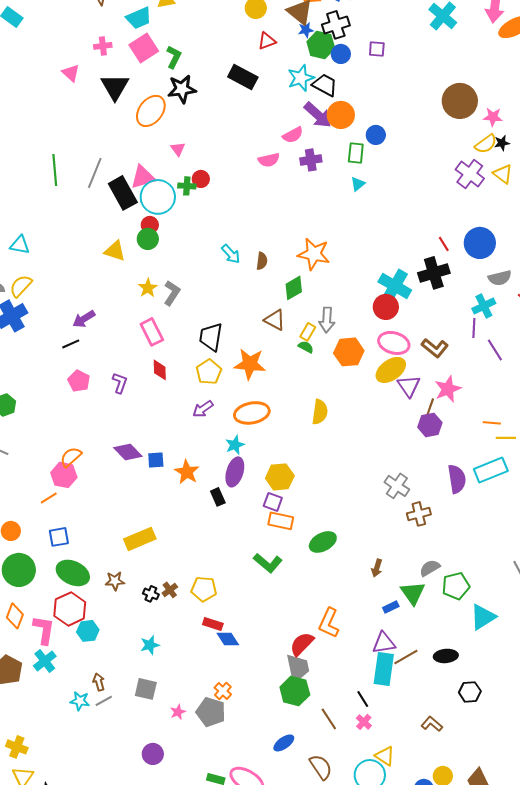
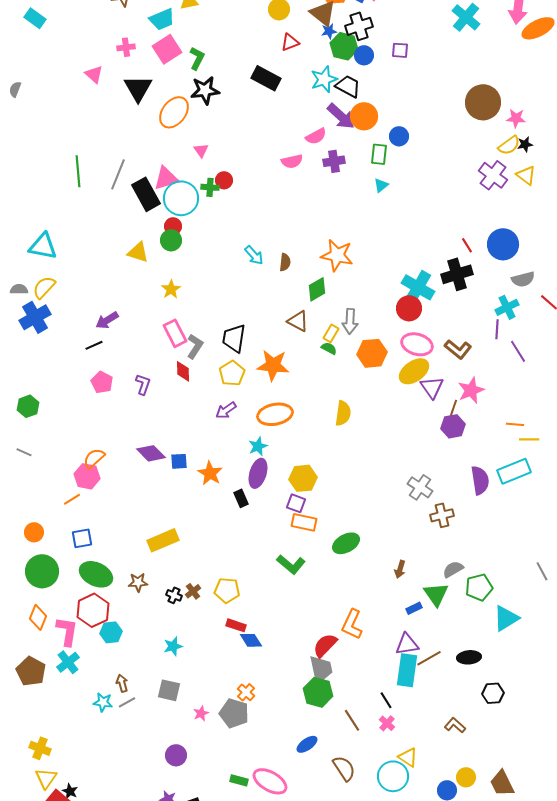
cyan triangle: (20, 245) -> (43, 246), size x1.4
gray L-shape: (172, 293) -> (195, 346), moved

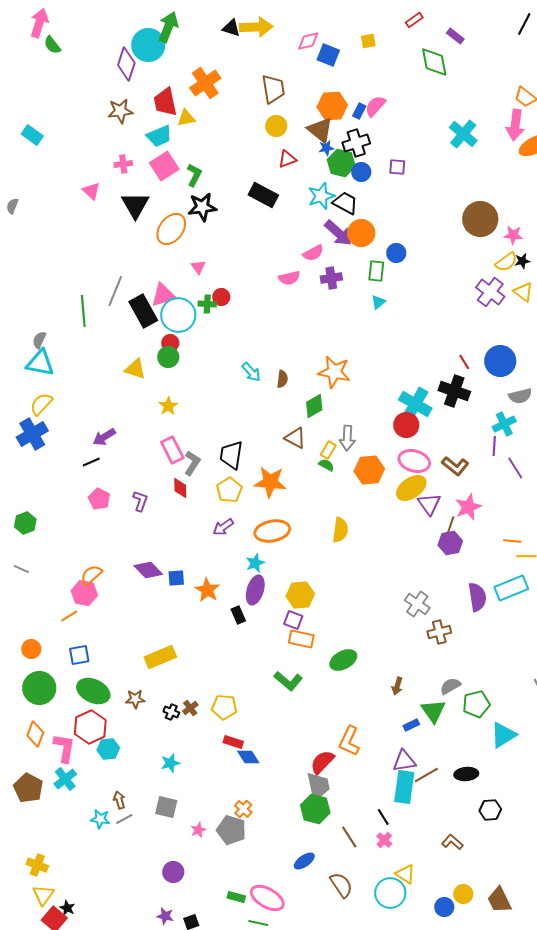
green line: (78, 171) -> (83, 311), moved
black cross: (457, 274) -> (454, 391), turned 36
gray semicircle: (19, 289) -> (39, 340), moved, turned -66

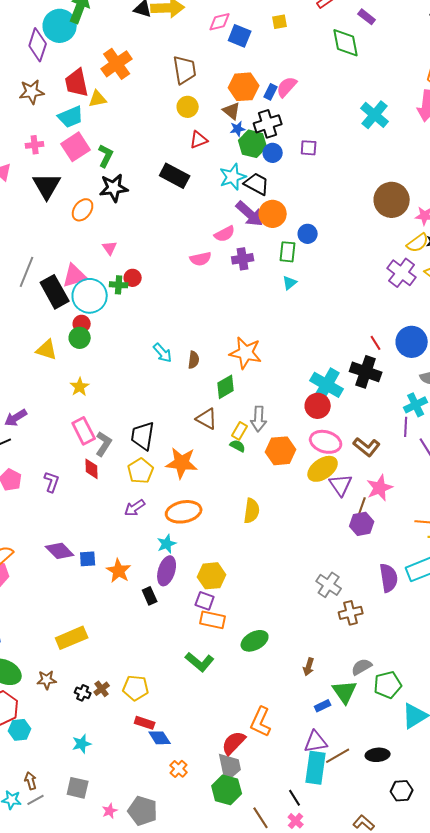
brown triangle: (320, 130) -> (232, 111), size x0.7
orange ellipse: (171, 229) -> (83, 210), size x0.7
orange cross: (243, 809) -> (179, 769), moved

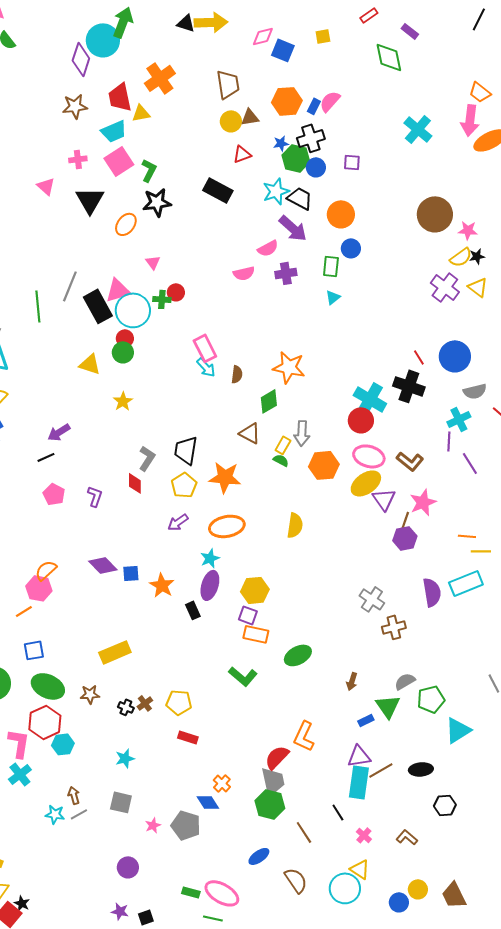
brown triangle: (232, 111) -> (250, 117), moved, turned -48
orange circle: (273, 214) -> (341, 214), moved
pink rectangle: (84, 431) -> (205, 348), moved
blue diamond: (160, 738) -> (208, 802), moved
pink cross: (296, 821) -> (364, 835), moved

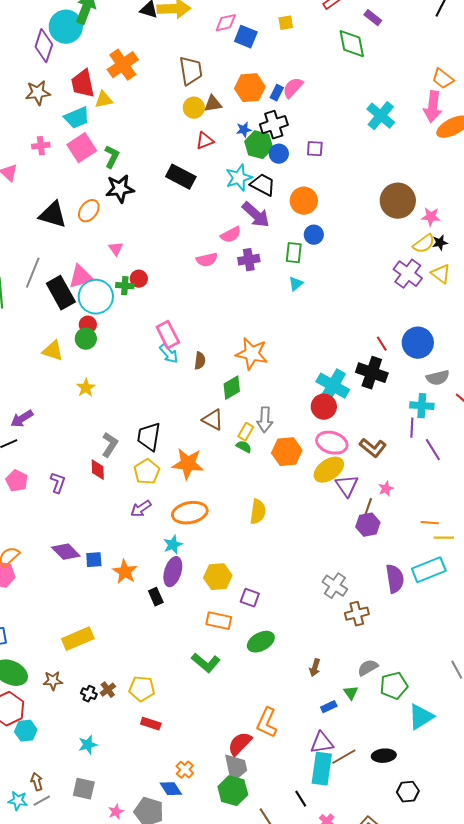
black triangle: (90, 200) -> (53, 215), moved, turned -44
cyan cross: (459, 419) -> (422, 406), turned 30
pink star: (423, 502) -> (386, 489), size x0.6
purple square: (248, 615) -> (250, 598), moved
green triangle: (388, 706) -> (351, 693), size x0.6

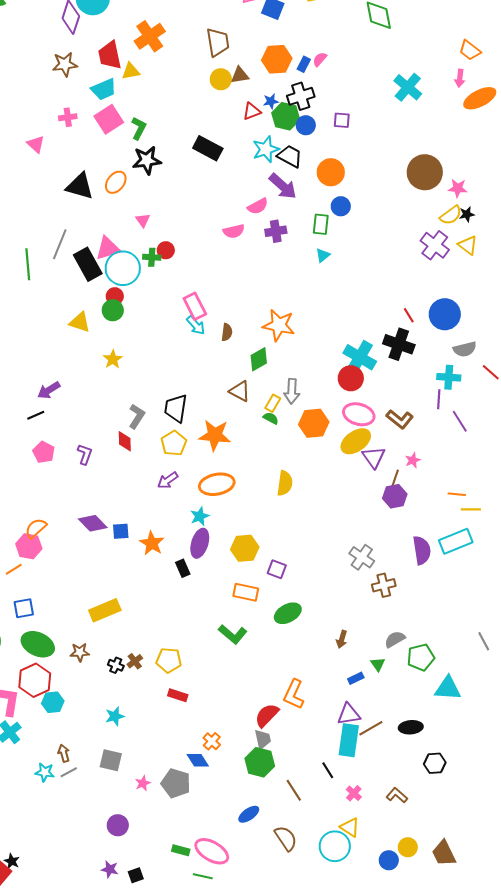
pink semicircle: (293, 88) -> (320, 59), size x0.7
pink arrow: (433, 107) -> (460, 78), size x0.6
red triangle: (205, 141) -> (252, 111), moved
cyan triangle: (421, 717) -> (448, 688), turned 36
gray trapezoid: (236, 768) -> (263, 739), size x0.7

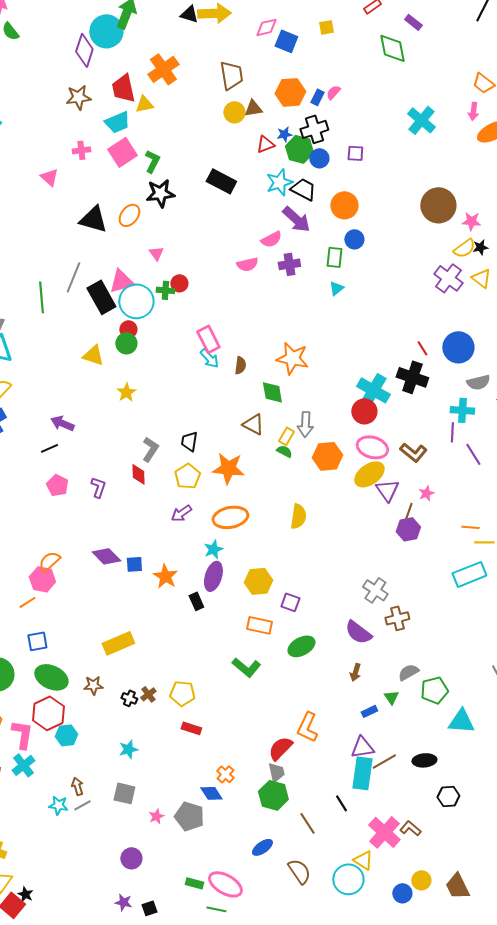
green diamond: (259, 359) -> (272, 392), turned -70
purple arrow: (49, 390) -> (62, 423), turned 55
black trapezoid: (176, 408) -> (189, 441), size x0.7
purple semicircle: (422, 550) -> (358, 632), moved, turned 136
pink cross: (354, 793) -> (384, 832), moved, size x2.0

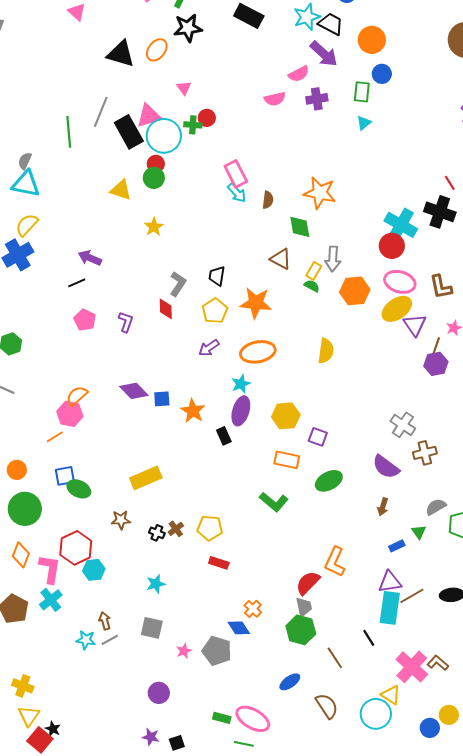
brown L-shape: (413, 452) -> (441, 287), turned 40
green ellipse: (51, 677) -> (79, 489), moved, size x0.7

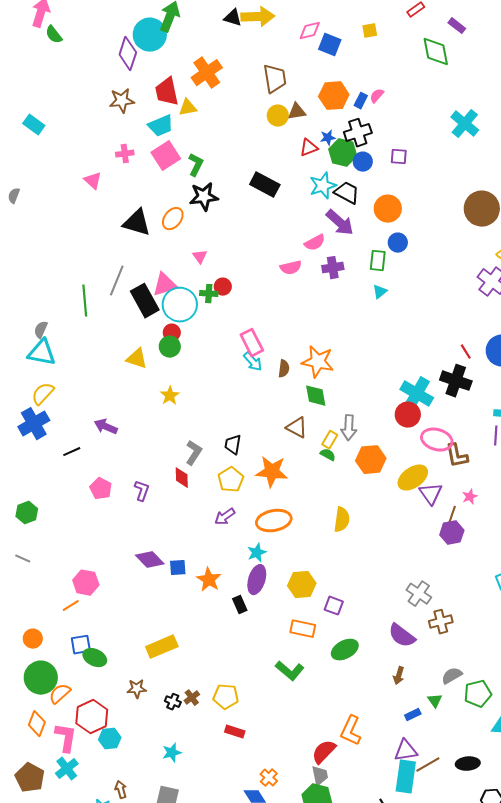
orange star: (320, 193) -> (318, 362), moved
pink ellipse: (400, 282) -> (437, 440), moved
black line: (77, 283) -> (72, 452), moved
orange semicircle: (77, 396) -> (60, 694), moved

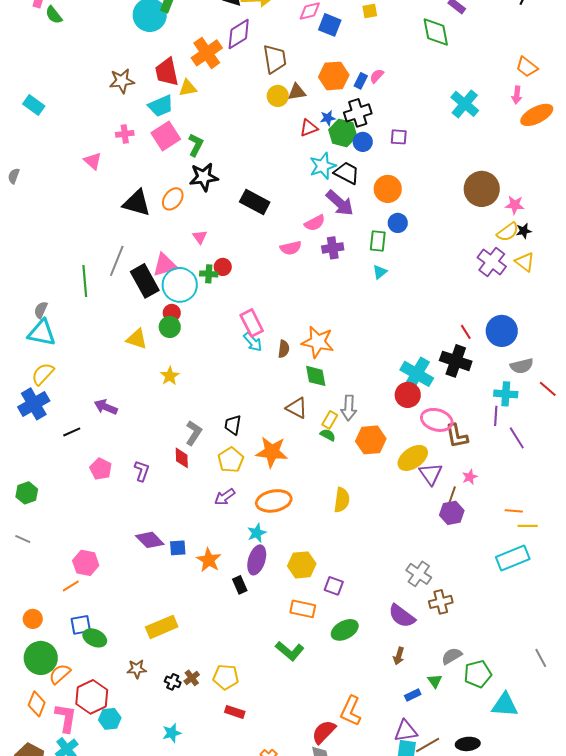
purple diamond: (128, 54) -> (239, 34), moved, turned 40
black rectangle: (265, 185) -> (255, 202), moved

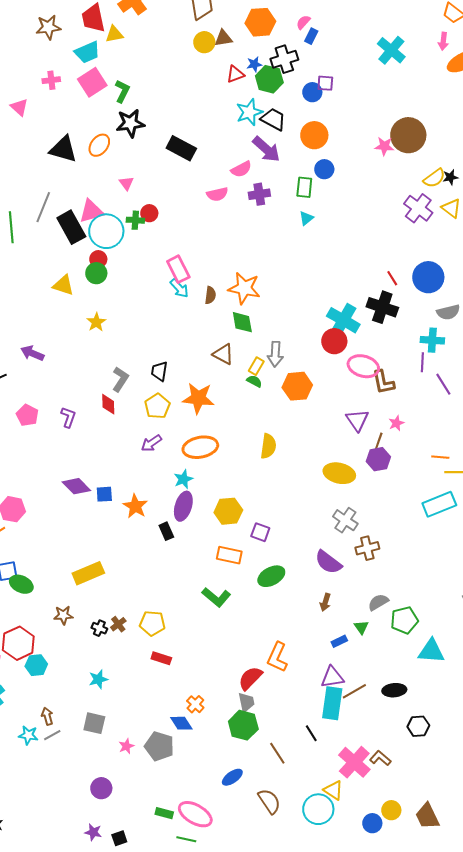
blue rectangle: (361, 81) -> (311, 36), moved
blue circle: (363, 142) -> (312, 92), moved
pink star: (515, 205) -> (384, 146), moved
yellow ellipse: (413, 458) -> (339, 473), moved, turned 48

